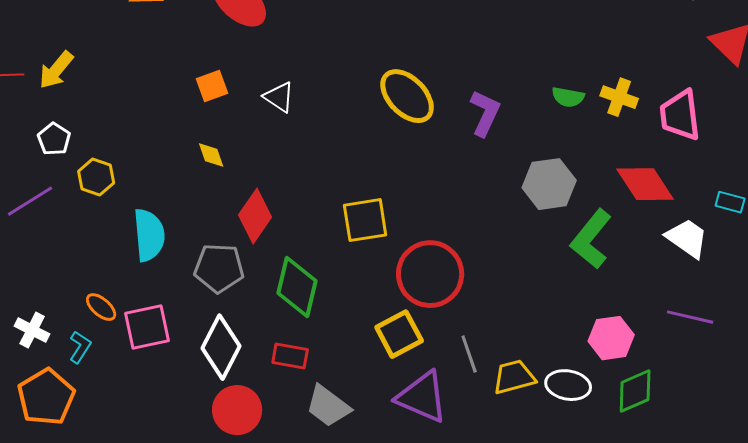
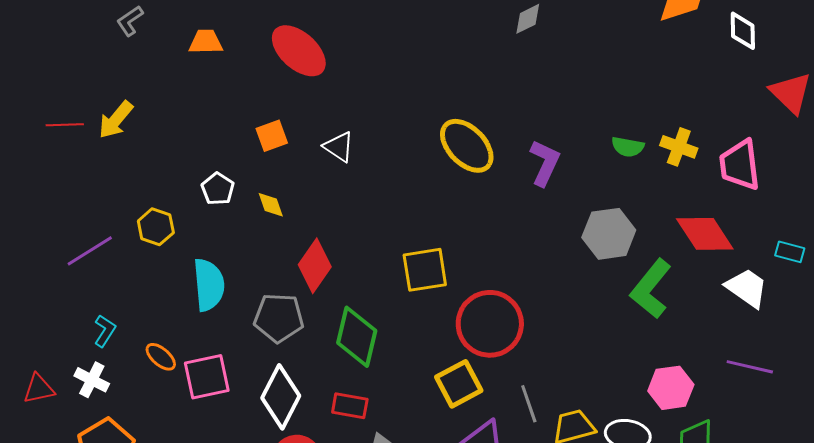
white pentagon: (54, 139) -> (218, 189), moved
cyan L-shape: (80, 347) -> (105, 331), moved

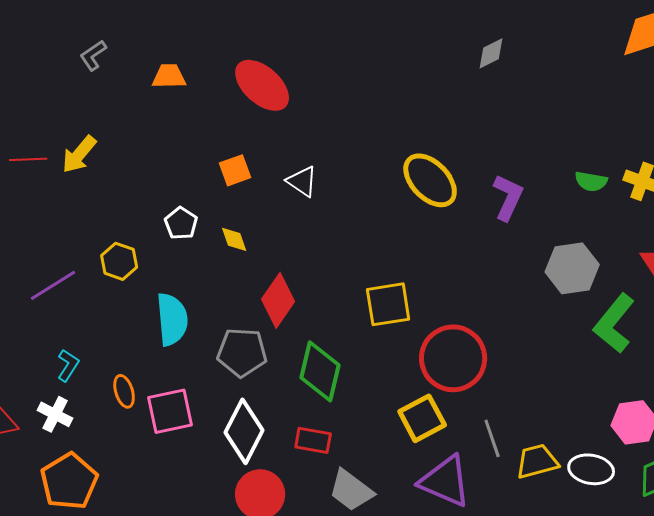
orange ellipse: (161, 357) -> (124, 391), turned 32

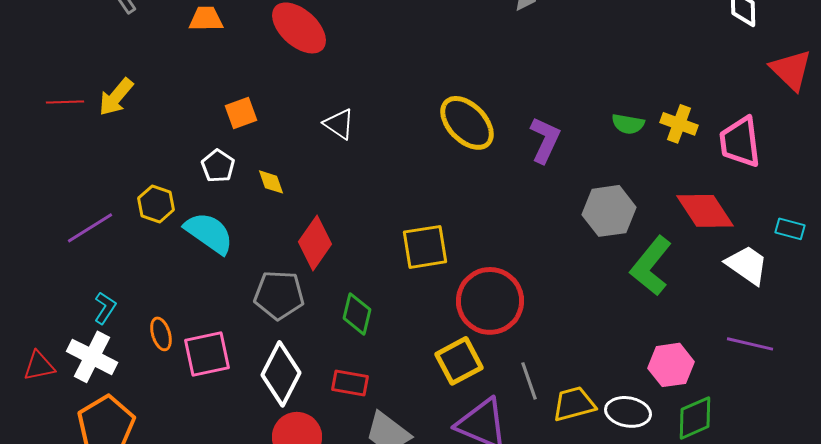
orange square: (235, 170) -> (241, 113), moved
cyan semicircle: (172, 319) -> (209, 233), moved, turned -50
green diamond: (320, 371) -> (357, 314), size x0.7
white cross: (55, 414) -> (92, 357), size x1.4

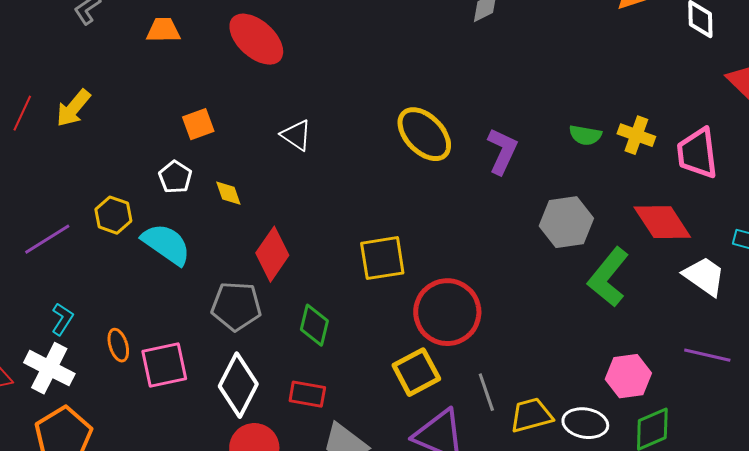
red line: (65, 102) -> (22, 113), turned -63

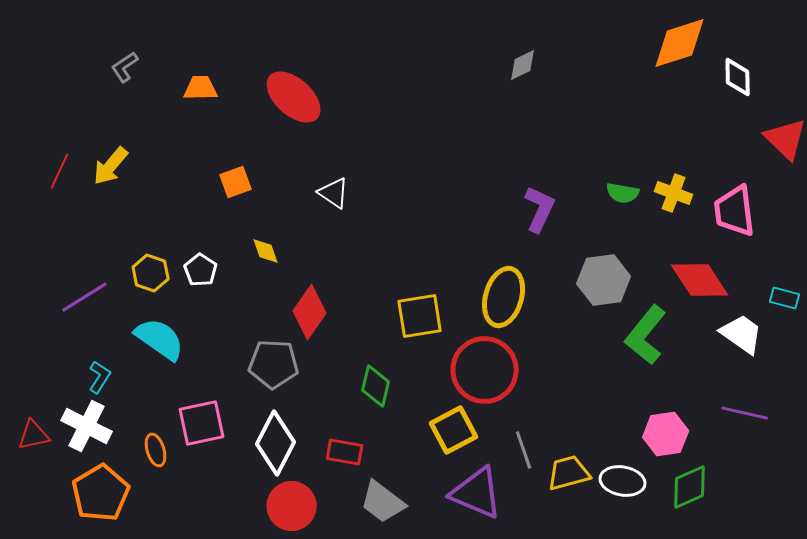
yellow ellipse: (424, 134) -> (504, 297), moved, turned 60
white pentagon: (175, 177) -> (201, 270), moved
cyan semicircle: (166, 244) -> (160, 339), moved
green diamond: (314, 325) -> (376, 386), moved
orange ellipse: (118, 345) -> (156, 450), moved

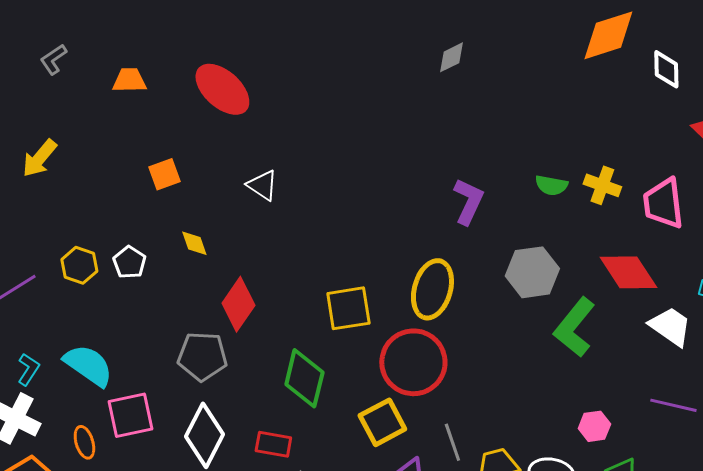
cyan semicircle: (160, 339) -> (88, 365), moved
green diamond: (376, 386) -> (304, 378), size x1.4
pink hexagon: (666, 434) -> (594, 426), size x0.7

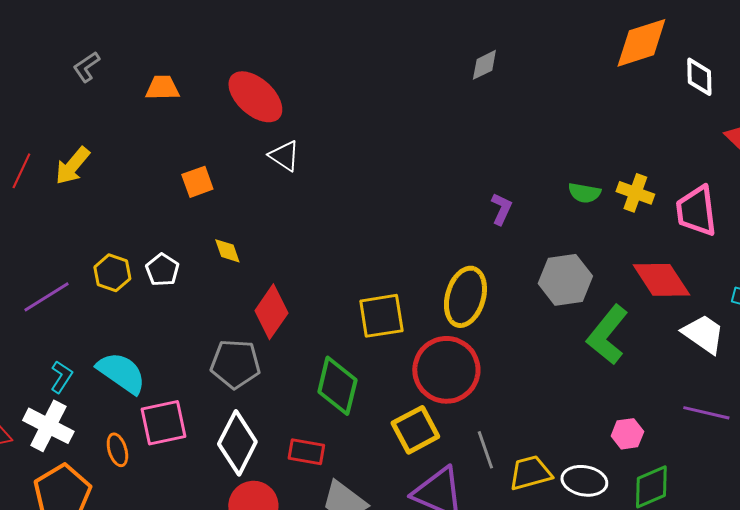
white triangle: (262, 185) -> (284, 156), moved
purple L-shape: (468, 201) -> (501, 209), size x0.7

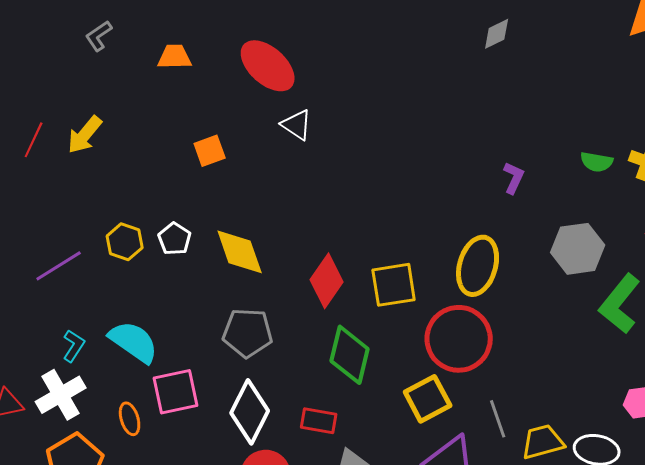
yellow diamond: (227, 251) -> (240, 252), moved, size x1.8
red diamond: (271, 312) -> (327, 281), moved
white cross: (48, 426) -> (61, 395), turned 33

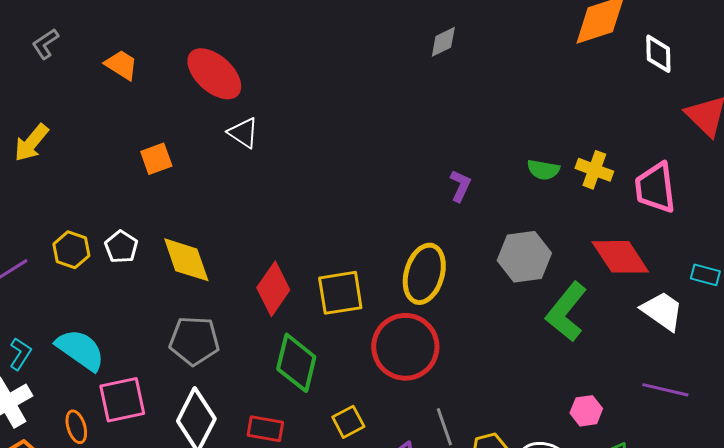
orange trapezoid: (175, 57) -> (121, 65), turned 33
yellow square: (428, 399) -> (348, 422), moved, size x0.7

